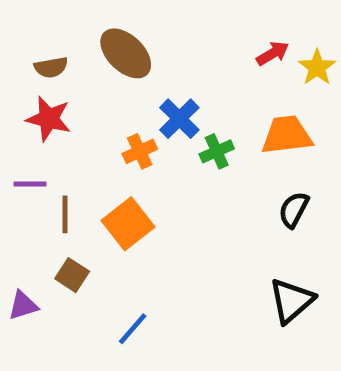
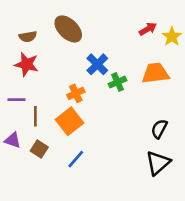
orange cross: (140, 151) -> (76, 93), moved
black semicircle: (294, 210) -> (159, 129), moved
purple triangle: (23, 305) -> (13, 140), moved, turned 36
blue line: (133, 329) -> (76, 159), moved

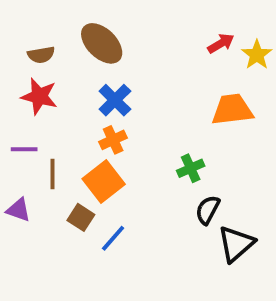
blue cross: (97, 64) -> (115, 100), moved
green cross: (118, 82) -> (191, 168), moved
black semicircle: (159, 129) -> (208, 210), moved
brown square: (39, 149) -> (81, 217), moved

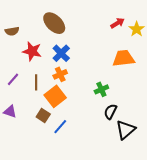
brown semicircle: (41, 55) -> (12, 31), moved
red star: (39, 96) -> (32, 51), moved
purple line: (24, 149) -> (13, 79), turned -48
brown line: (52, 174) -> (36, 82), moved

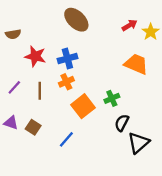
brown ellipse: (54, 23) -> (76, 20), moved
blue cross: (61, 53) -> (67, 58), turned 30
orange trapezoid: (124, 58) -> (136, 64), turned 30
orange square: (55, 96) -> (83, 106), moved
brown square: (43, 116) -> (33, 127), moved

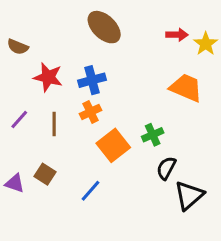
red arrow: (130, 25) -> (177, 35), turned 32
brown semicircle: (13, 34) -> (18, 47), turned 32
purple triangle: (11, 123) -> (15, 183), moved

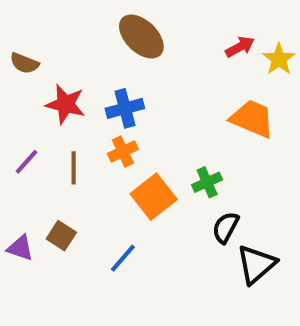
red arrow: (177, 35) -> (240, 47), turned -30

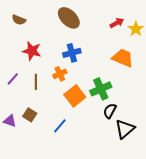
brown semicircle: (24, 63) -> (19, 20), moved
blue cross: (125, 108) -> (72, 53), moved
green cross: (207, 182) -> (101, 89), size x1.5

